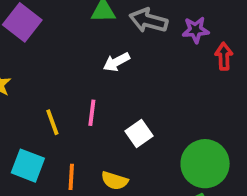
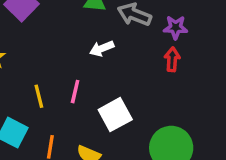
red arrow: (224, 56) -> (172, 59), moved
white square: (139, 134) -> (115, 115), size x1.4

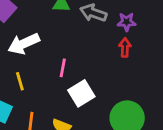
white arrow: (102, 48) -> (24, 44), moved, size x1.6
pink line: (75, 92) -> (63, 68), moved

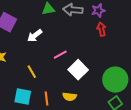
white arrow: (24, 44) -> (35, 36), moved, size x0.7
pink line: (63, 68) -> (60, 55), turned 64

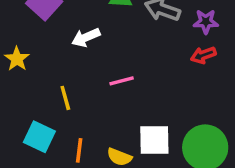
red arrow: (101, 29) -> (203, 55), turned -112
white square: (78, 70) -> (154, 140), moved, turned 30

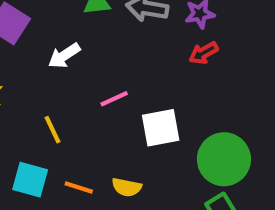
white square: (154, 140) -> (161, 128), moved
orange line: (79, 150) -> (79, 188), turned -70

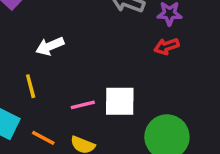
white arrow: (64, 56) -> (50, 46), moved
pink line: (114, 99) -> (83, 105), moved

